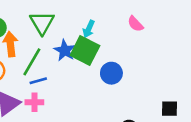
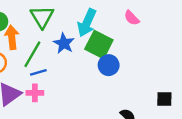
cyan arrow: (89, 29) -> (87, 23), size x1.6
green square: (85, 50) -> (99, 45), moved

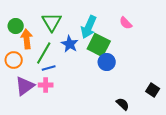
black square: (164, 99) -> (153, 90), turned 32

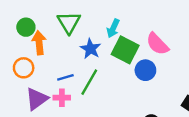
pink semicircle: (126, 23) -> (157, 44), moved, size x1.5
cyan arrow: (89, 27) -> (113, 28), size x0.7
green line: (44, 53) -> (89, 82), moved
blue circle: (107, 62) -> (145, 70), moved

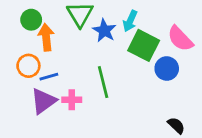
blue star: (90, 49) -> (104, 31), moved
blue line: (65, 77) -> (49, 77), moved
green line: (89, 82) -> (103, 82), turned -44

